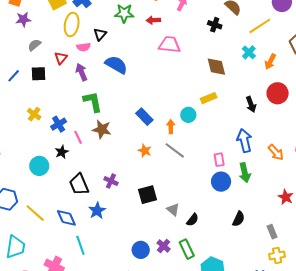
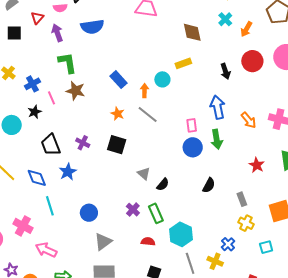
blue semicircle: (116, 65) -> (92, 27), turned 140
black square: (147, 195) -> (117, 145), moved, turned 30
blue circle: (141, 250) -> (89, 213), moved
yellow cross: (277, 255) -> (246, 223), turned 35

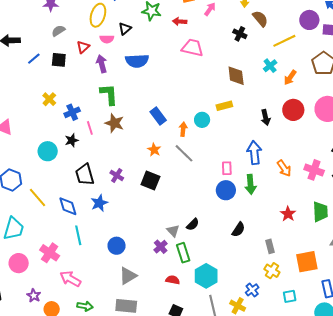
gray triangle: (144, 174) -> (173, 231), moved

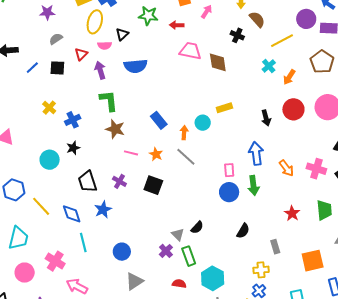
brown diamond: (236, 76) -> (218, 62), moved
pink line: (90, 128) -> (131, 153), moved, turned -56
yellow cross: (272, 271) -> (261, 270), moved, turned -35

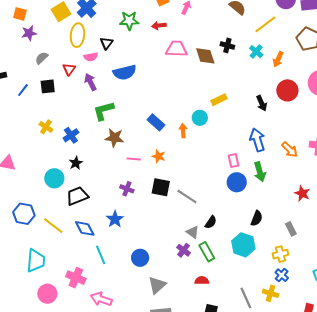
black cross: (237, 35) -> (227, 45), moved
green L-shape: (109, 101) -> (104, 111), turned -90
gray line: (186, 157) -> (187, 197), moved
black trapezoid: (87, 182) -> (77, 196), moved, turned 95
cyan hexagon: (213, 278) -> (243, 245), moved

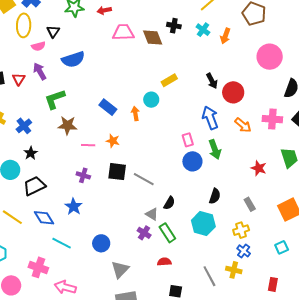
red triangle: (69, 69) -> (19, 79), moved
red circle: (287, 90) -> (233, 92), moved
cyan line: (101, 255) -> (62, 243), turned -36

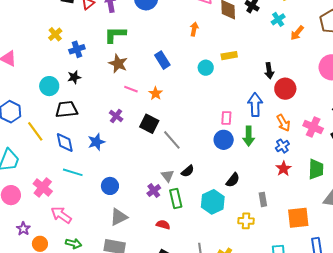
orange arrow: (135, 114) -> (194, 29), moved
cyan line: (62, 243) -> (73, 172), turned -30
blue cross: (244, 251) -> (282, 146), moved

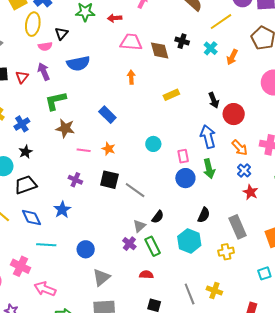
cyan circle: (206, 68) -> (153, 144), moved
gray triangle: (168, 176) -> (139, 226), turned 40
gray rectangle: (263, 199) -> (238, 227), size x1.6

